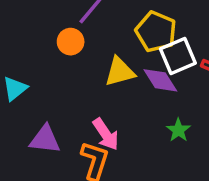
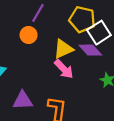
pink arrow: (106, 134) -> (64, 69), moved

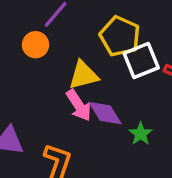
purple diamond: (90, 50) -> (105, 113), moved

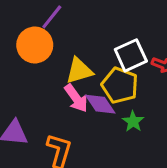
yellow pentagon: (120, 36) -> (120, 85), moved
orange circle: (36, 45) -> (35, 45), size x1.5

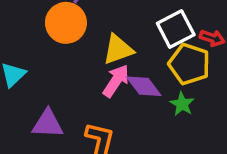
yellow pentagon: (120, 85) -> (189, 64), moved
pink arrow: (76, 98) -> (116, 81), turned -108

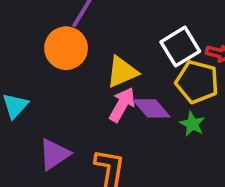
purple triangle: (48, 124) -> (54, 154), turned -32

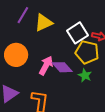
orange circle: (66, 48) -> (16, 55), moved
yellow triangle: (122, 72) -> (44, 23), moved

